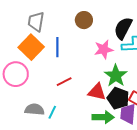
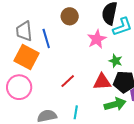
blue line: (57, 47) -> (46, 38), moved
green star: (116, 76) -> (116, 61), size x0.6
cyan line: (52, 112) -> (76, 112), moved

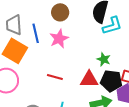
pink star: (97, 39) -> (59, 39), moved
red line: (68, 81) -> (55, 77), turned 56

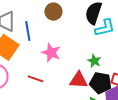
pink star: (59, 39) -> (51, 53), moved, turned -30
red line: (55, 77) -> (36, 79), moved

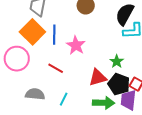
blue line: (28, 31) -> (54, 35), moved
red triangle: (79, 80) -> (98, 77), turned -30

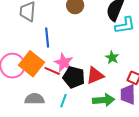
orange square: (32, 32) -> (32, 64), moved
pink star: (76, 45) -> (64, 63), moved
black pentagon: (119, 84) -> (74, 77), moved

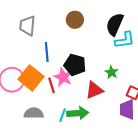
red line: (52, 71) -> (52, 85), turned 49
black pentagon: (74, 77) -> (75, 65), moved
green arrow: (104, 100) -> (78, 113), moved

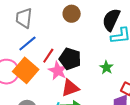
blue line: (47, 52) -> (27, 43), moved, turned 54
red line: (52, 85) -> (48, 56), moved, turned 49
red triangle: (94, 90) -> (70, 88), moved

